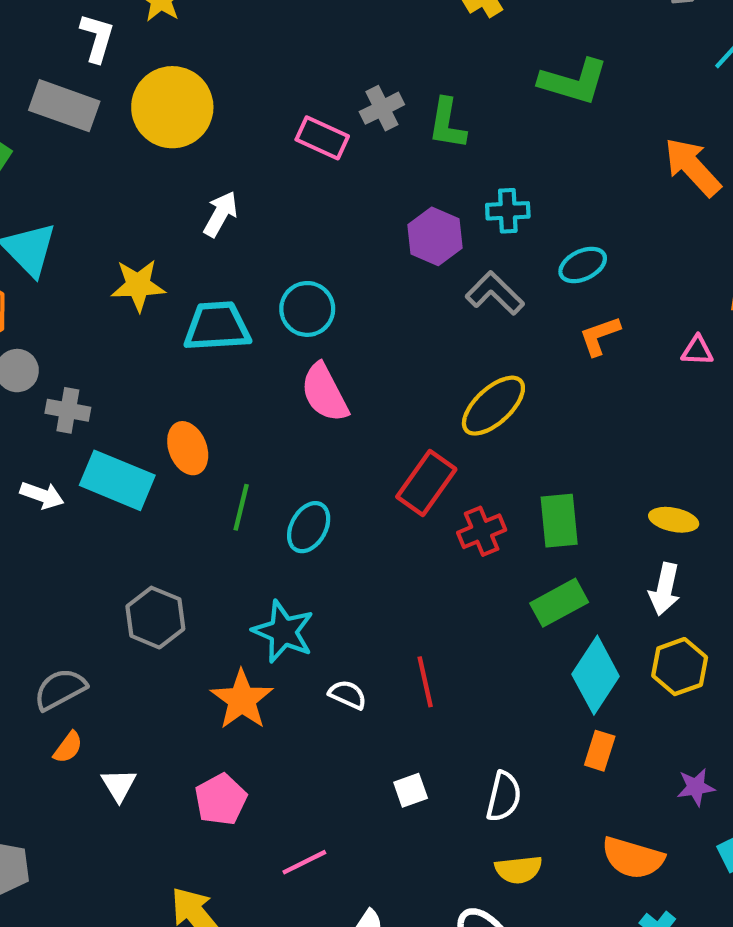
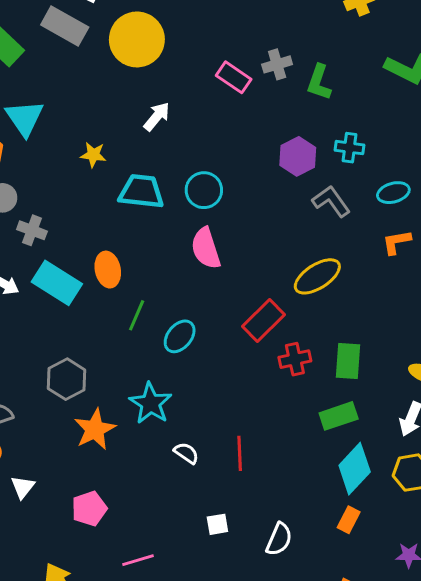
yellow star: (138, 285) -> (93, 155), size x0.7
orange star: (242, 700) -> (95, 429), moved

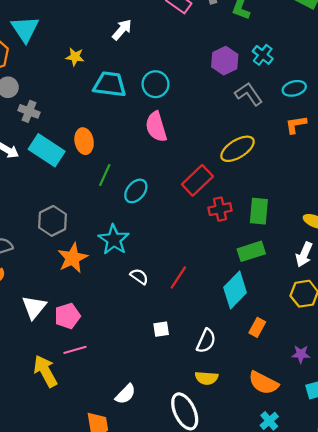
cyan cross: (349, 148) -> (263, 55), turned 30
red line: (240, 453) -> (178, 277), turned 35
cyan diamond: (355, 469) -> (235, 290), moved
white triangle: (23, 487) -> (34, 307), moved, size x1.4
pink line: (138, 560) -> (75, 350), moved

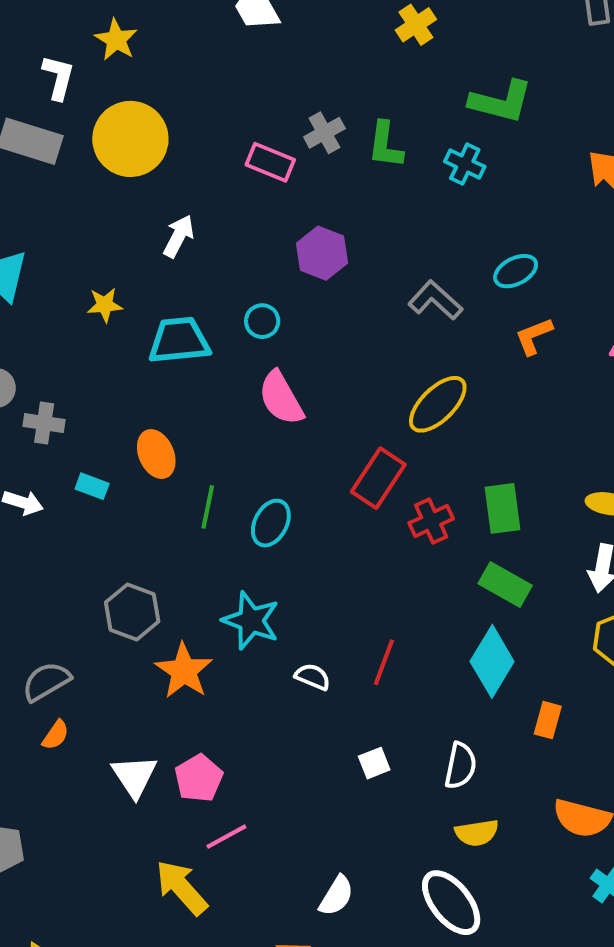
cyan cross: (263, 55) -> (465, 164), moved
purple hexagon: (225, 61) -> (322, 253), moved
cyan circle: (155, 84) -> (262, 321), size x0.7
cyan rectangle: (47, 150) -> (92, 486), size x0.5
green rectangle: (251, 251) -> (505, 584), turned 60

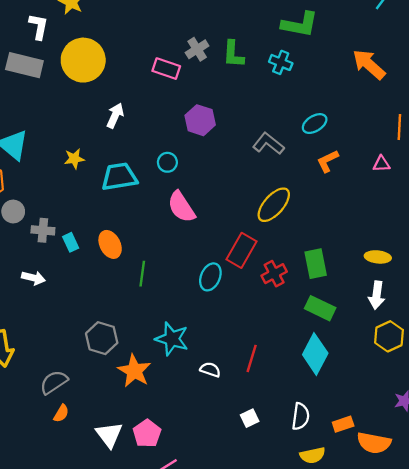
cyan rectangle: (92, 486) -> (71, 242), moved, turned 48
cyan ellipse: (271, 523) -> (210, 277), moved
orange rectangle: (548, 720) -> (343, 424), moved, turned 60

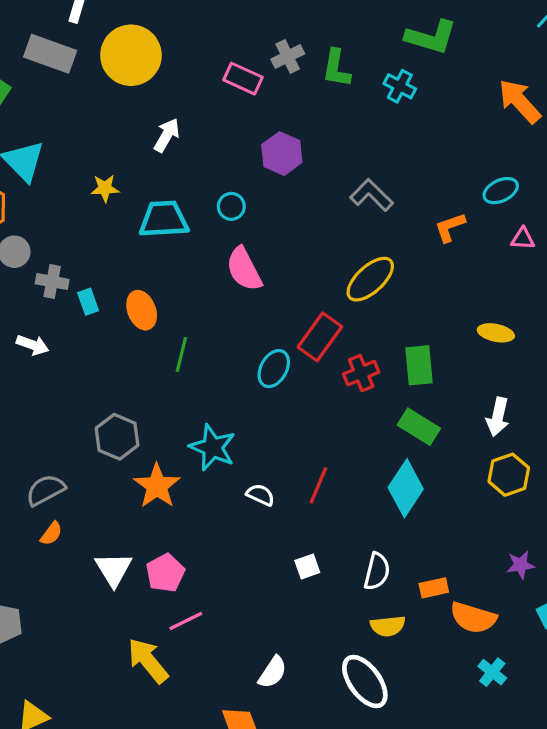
cyan ellipse: (315, 124) -> (501, 191), moved
yellow ellipse: (378, 257) -> (496, 333), moved

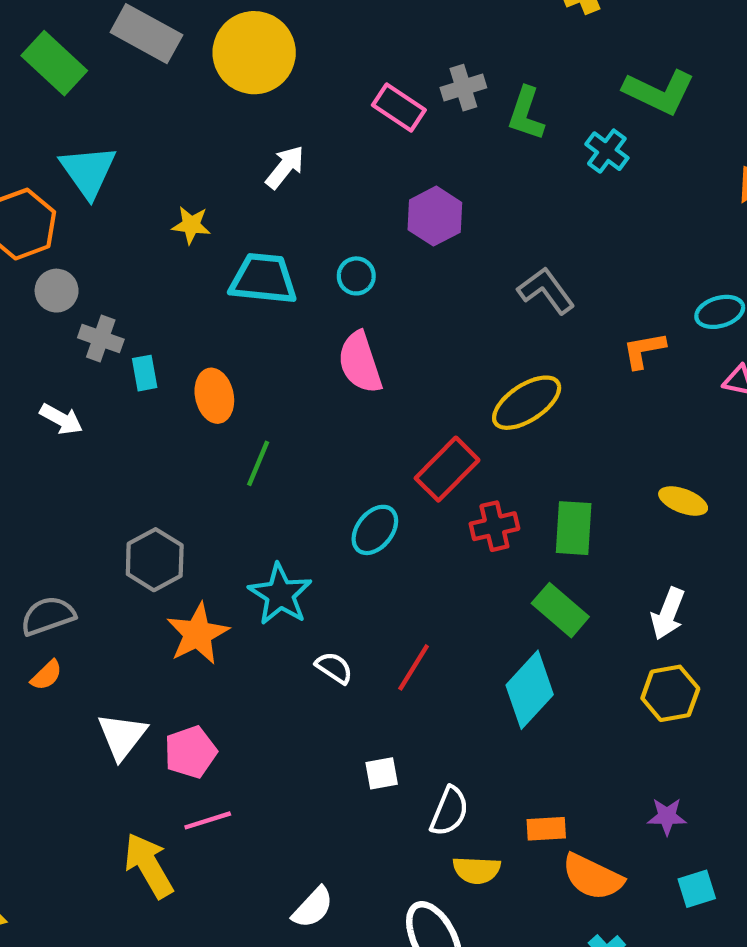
cyan ellipse: (274, 369) -> (375, 530), moved
white semicircle: (377, 571) -> (449, 811), moved

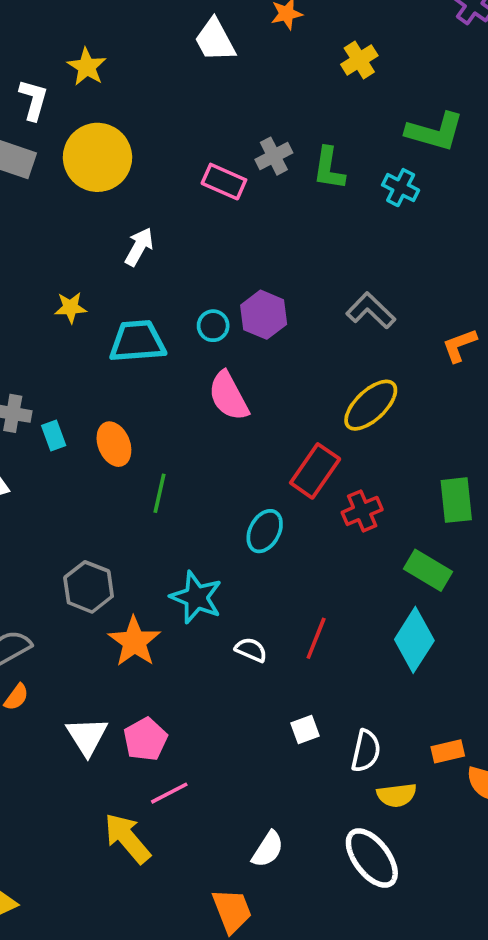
purple hexagon: (435, 216) -> (264, 315), moved
green rectangle: (574, 528) -> (456, 500), moved

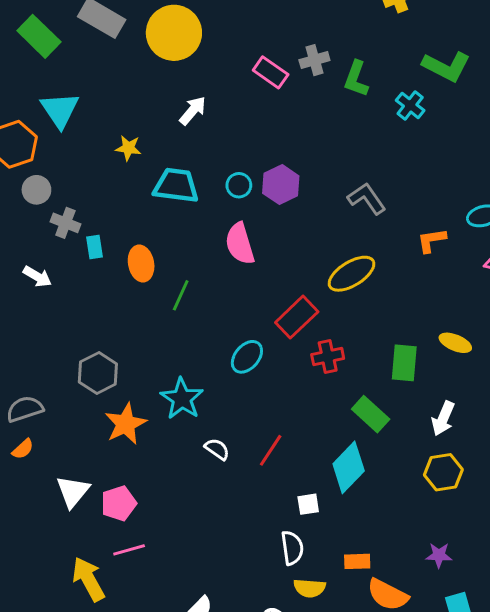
green line: (160, 493) -> (181, 295), moved
white square: (305, 730) -> (308, 504), moved
white semicircle: (366, 751) -> (292, 548), turned -32

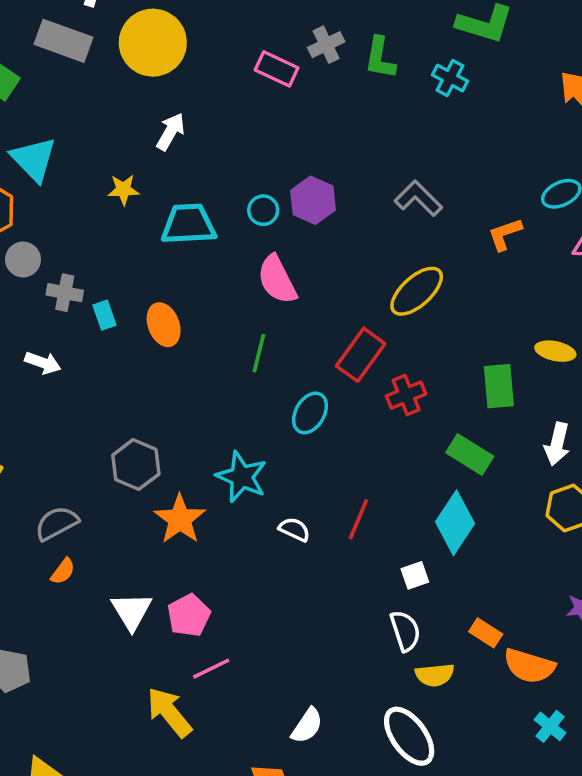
white arrow: (193, 111) -> (171, 132), moved
green line: (181, 295) -> (259, 353), moved
orange rectangle: (357, 561) -> (486, 633), turned 45

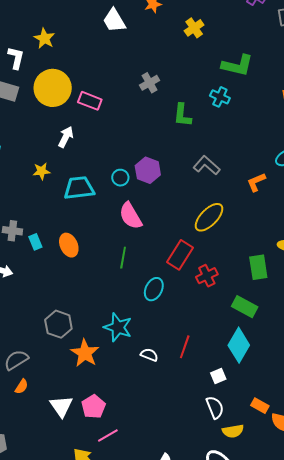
green L-shape: (380, 58) -> (182, 115), moved
pink rectangle: (277, 69) -> (90, 101), moved

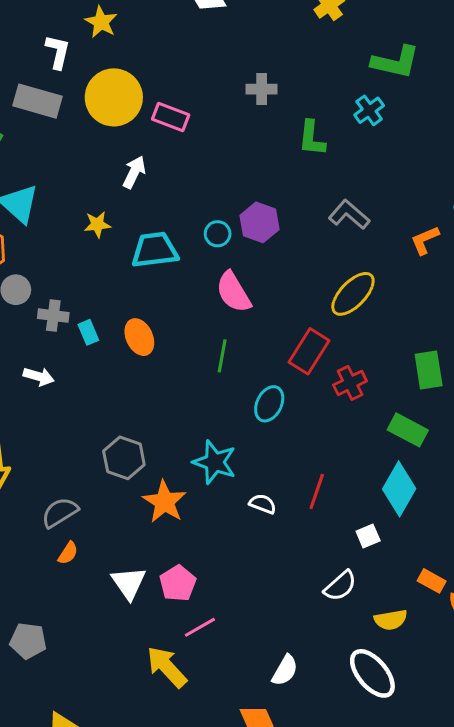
gray cross: (150, 83) -> (262, 89), turned 30
cyan cross: (220, 97) -> (369, 110), turned 30
white semicircle: (215, 407) -> (340, 586), moved, turned 70

